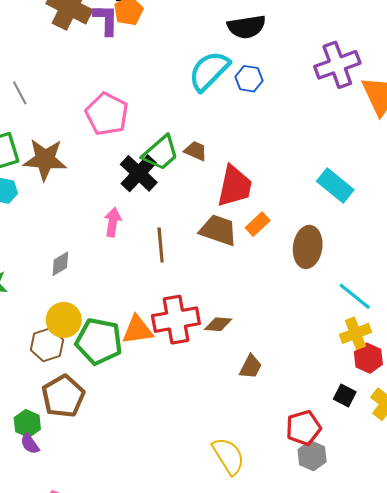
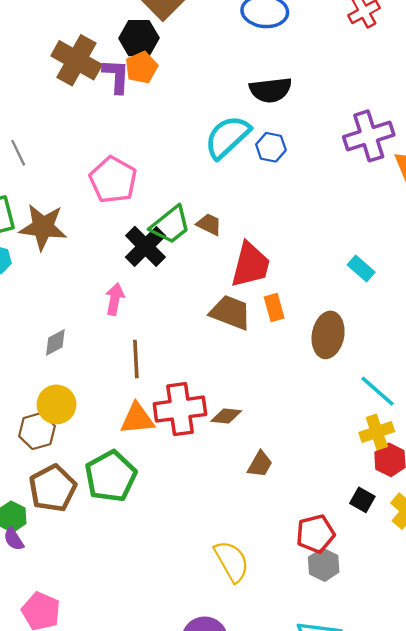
cyan rectangle: (335, 185) -> (361, 269), size x0.7
orange rectangle: (258, 224) -> (274, 308), turned -65
brown line: (161, 245) -> (136, 359), moved
green pentagon: (99, 341) -> (111, 476), moved, turned 30

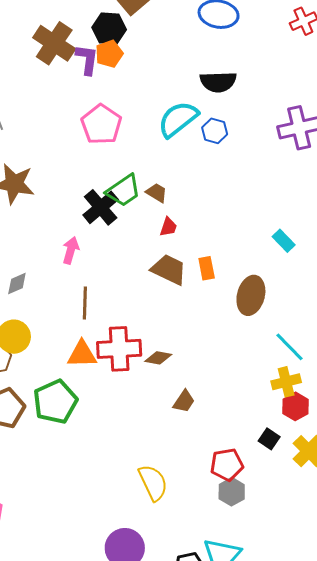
pink pentagon: (113, 180) -> (101, 124), moved
red trapezoid: (250, 265) -> (168, 227), moved, size x0.5

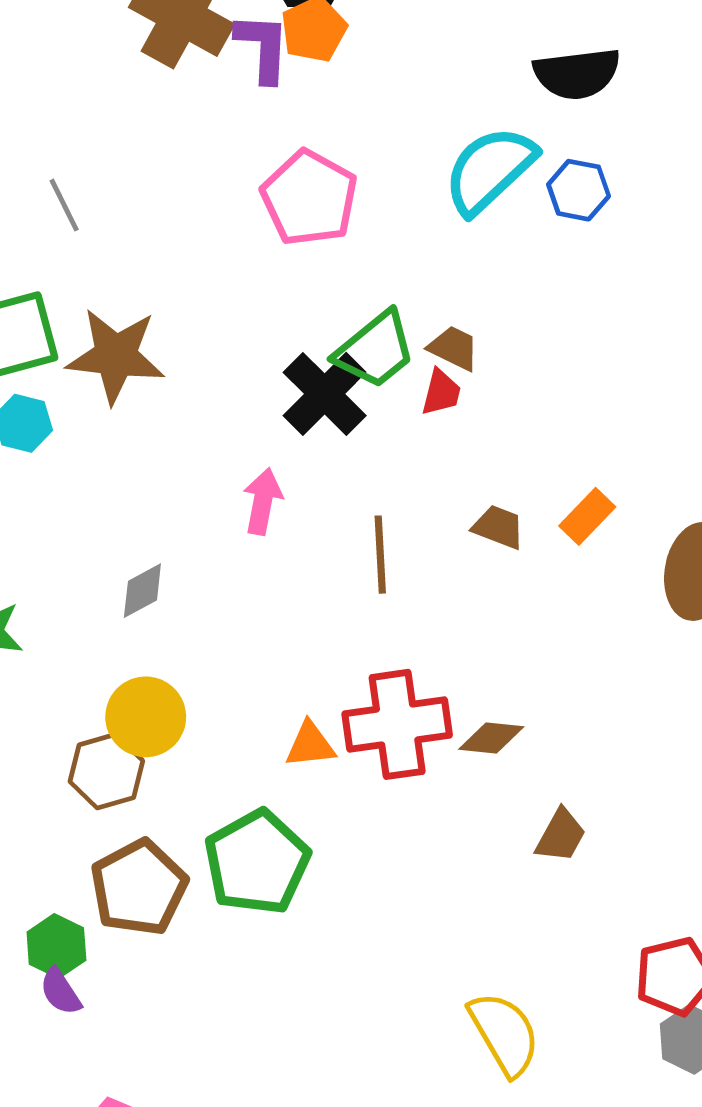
red trapezoid: (168, 227) -> (441, 392), moved
orange rectangle: (207, 268) -> (587, 516), turned 60
brown trapezoid: (169, 270) -> (499, 527), size x0.6
brown line: (85, 303) -> (380, 555), moved
orange triangle: (82, 354) -> (310, 745), size x0.7

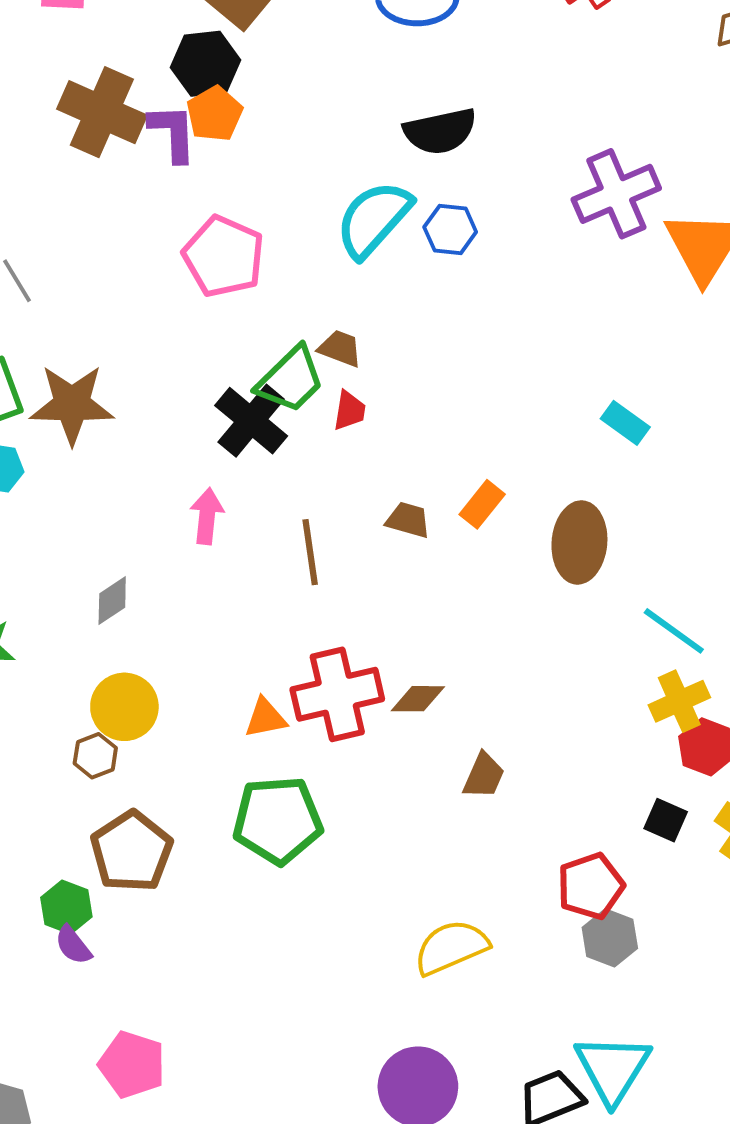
brown trapezoid: (454, 348) -> (340, 348), moved
brown hexagon: (106, 771) -> (95, 756), size x0.7
green pentagon: (257, 862) -> (278, 820), moved, turned 30
yellow semicircle: (504, 1034) -> (451, 947), turned -78

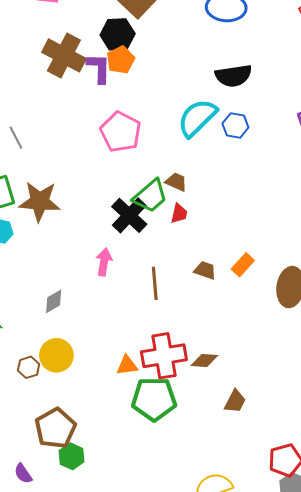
brown hexagon: (95, 756) -> (29, 367), moved
green pentagon: (278, 820) -> (154, 399), moved
green hexagon: (66, 907) -> (71, 456), moved

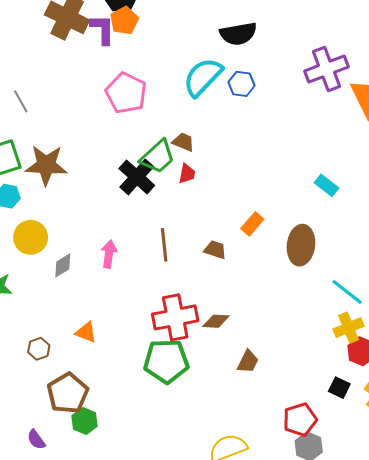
pink arrow: (104, 262) -> (109, 254), moved
brown trapezoid: (205, 270) -> (215, 250), moved
yellow circle: (56, 355) -> (31, 237), moved
orange triangle: (127, 365) -> (86, 332), moved, turned 30
brown hexagon: (29, 367) -> (39, 349), moved

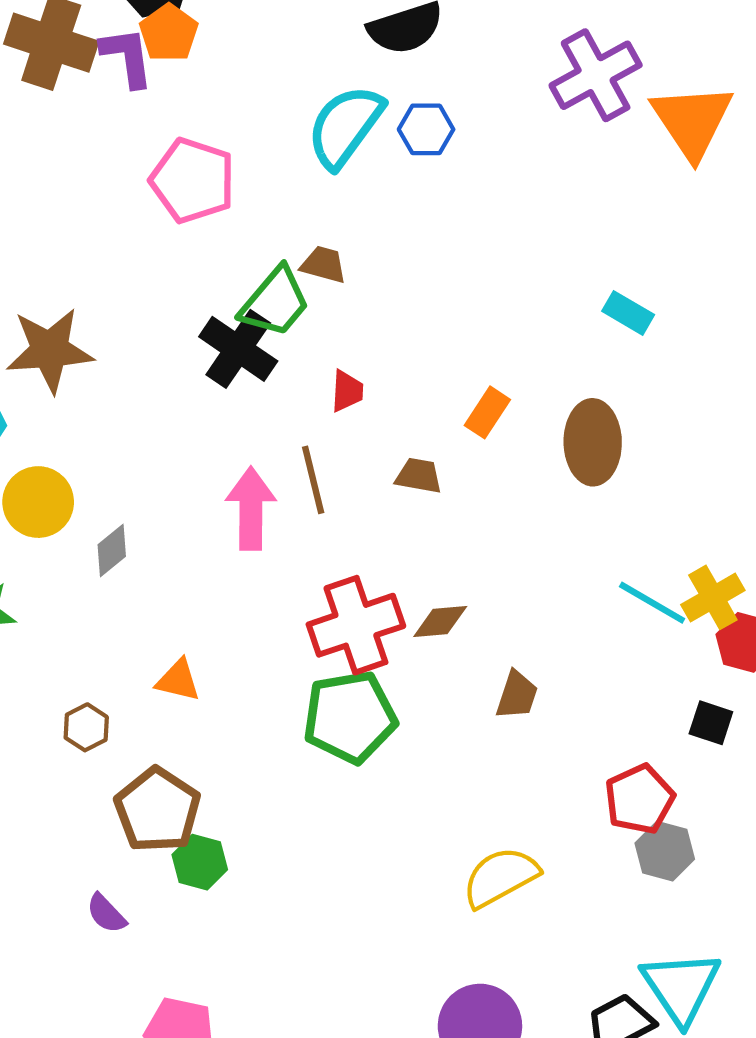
red trapezoid: (187, 174) -> (347, 391), moved
pink arrow: (109, 254) -> (251, 508), moved, size x1.4
cyan line: (347, 292) -> (652, 603), moved

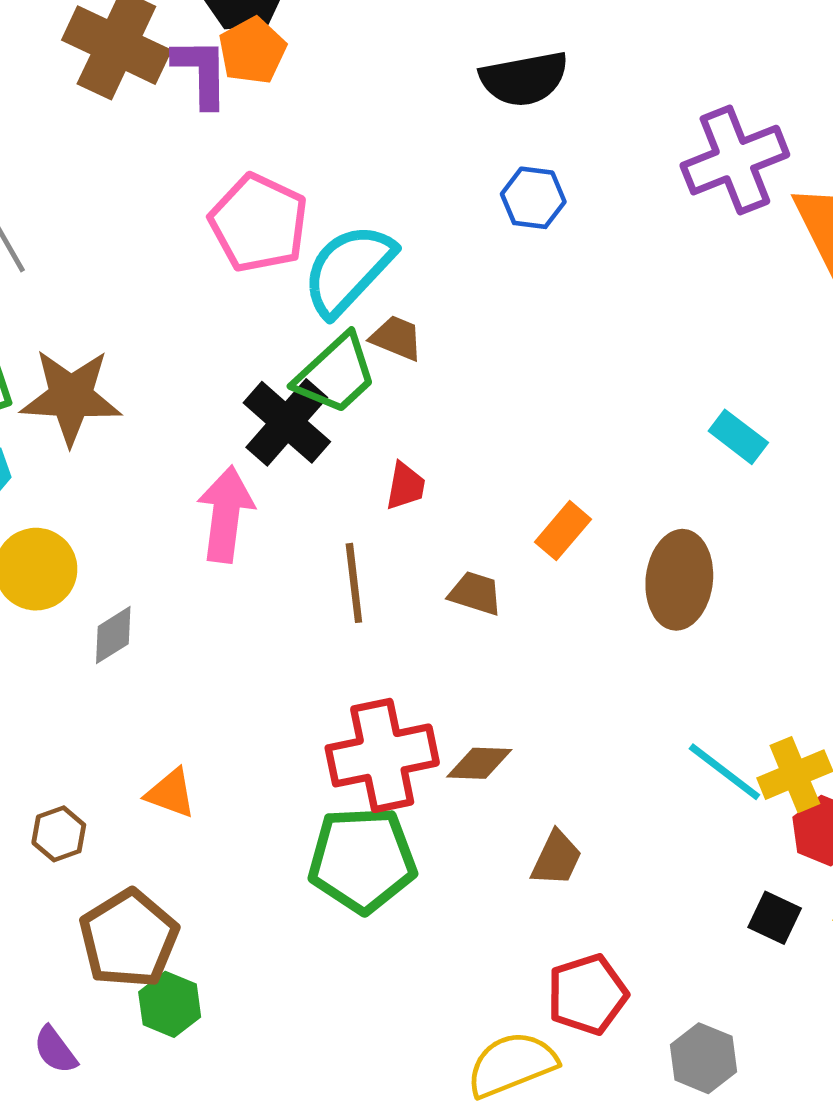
cyan semicircle: (345, 126) -> (348, 270), moved
pink arrow: (251, 508) -> (226, 514), moved
red pentagon: (639, 799) -> (587, 994), moved

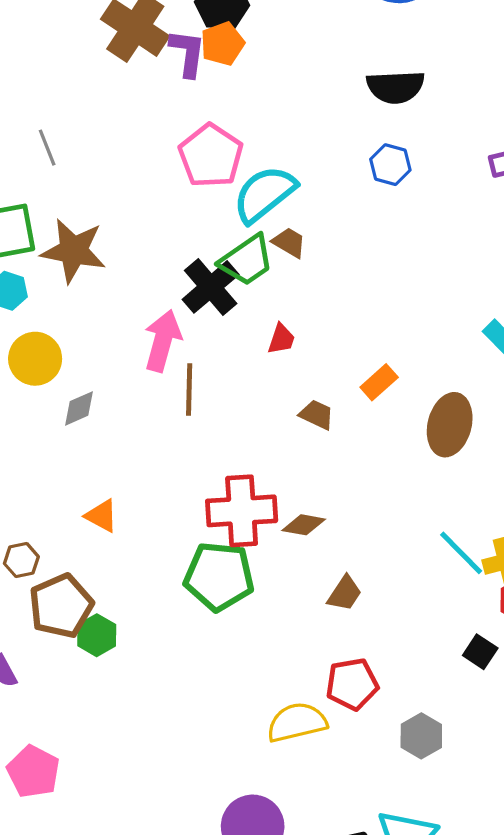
brown line: (354, 583) -> (189, 389), moved
brown hexagon: (59, 834) -> (21, 560), moved
green hexagon: (170, 1004) -> (97, 635), moved

